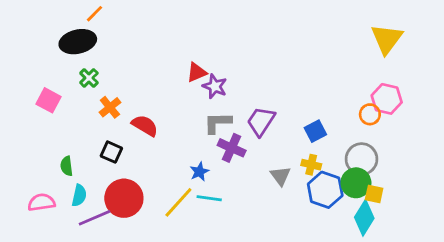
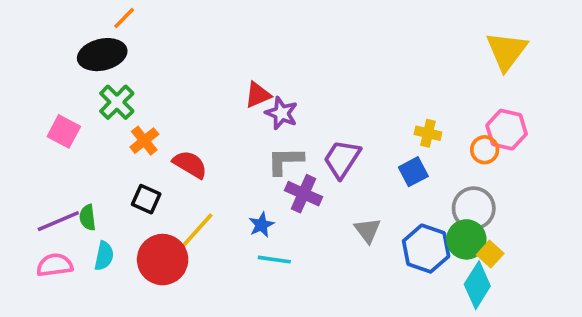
green cross: (89, 78) -> (117, 102), size x1.4
yellow cross: (311, 165) -> (428, 133), moved
yellow square: (374, 194) -> (490, 254), turned 30
yellow line: (178, 202) -> (196, 232), moved
purple line: (95, 218) -> (58, 221), moved

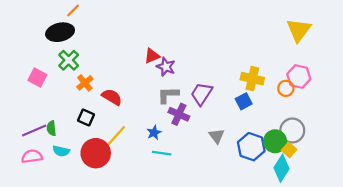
yellow cross: (428, 133) -> (252, 79), size x1.5
gray circle: (474, 208) -> (292, 130), moved
cyan semicircle: (104, 256) -> (61, 151), turned 91

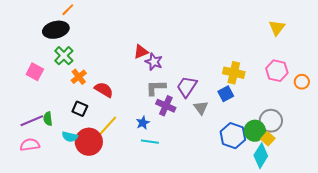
yellow triangle: (299, 30) -> (277, 28), size x0.7
orange circle: (286, 88) -> (302, 82), moved
gray triangle: (217, 136) -> (201, 108), moved
cyan semicircle: (61, 151) -> (70, 137), moved

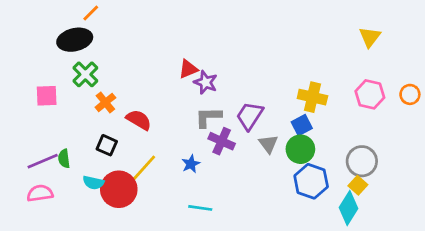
pink square: (35, 72) -> (47, 96), turned -30
orange circle: (302, 82) -> (410, 94), moved
green circle: (255, 131) -> (300, 149), moved
cyan line: (150, 142) -> (200, 208), moved

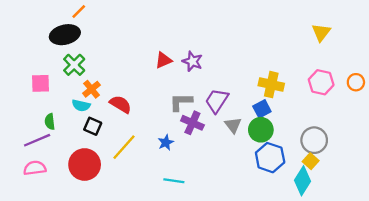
purple star: (206, 82) -> (192, 61), moved
green semicircle: (64, 159) -> (50, 122), moved
cyan semicircle: (93, 183) -> (81, 105), moved
red circle: (119, 189) -> (85, 165), moved

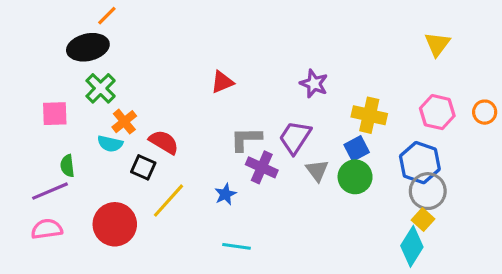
purple star: (192, 61) -> (314, 84), moved
black square: (93, 126) -> (143, 167), moved
blue hexagon: (270, 158) -> (420, 163), moved

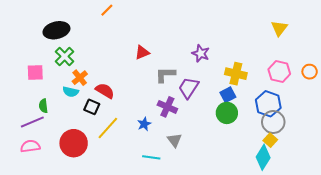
orange line: (107, 16) -> (107, 10), moved
gray L-shape: (246, 139) -> (165, 75), moved
gray triangle: (317, 171) -> (174, 140), moved

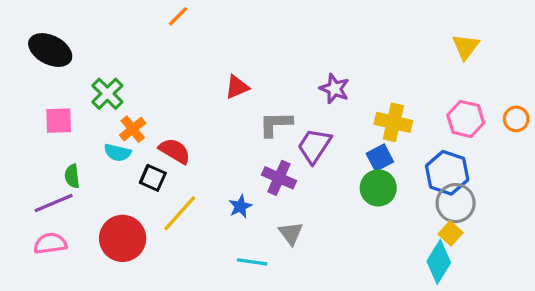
black ellipse: (56, 30) -> (50, 50), moved, turned 40

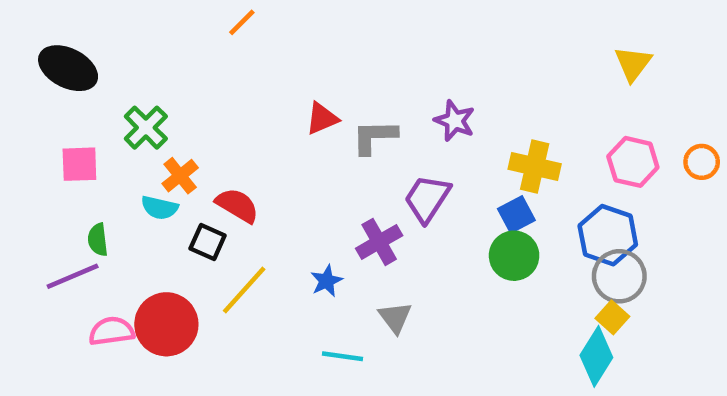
gray L-shape: (276, 124) -> (375, 137), moved
purple cross: (279, 178) -> (379, 242), turned 36
pink semicircle: (50, 243) -> (111, 331), moved

